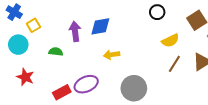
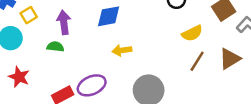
purple arrow: (75, 31) -> (64, 22), moved

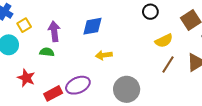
red star: (19, 77) -> (26, 78), moved

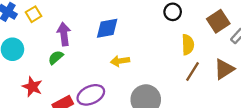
yellow square: (24, 25) -> (33, 14), moved
yellow semicircle: (164, 41) -> (188, 45), turned -66
green semicircle: (47, 52) -> (56, 57), turned -48

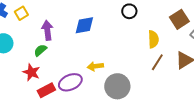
black circle: (173, 12) -> (129, 11), moved
yellow arrow: (120, 61) -> (95, 66), moved
red star: (32, 87) -> (31, 72), moved

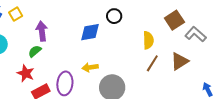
black circle: (129, 11) -> (114, 16), moved
blue diamond: (84, 25) -> (90, 32), moved
purple ellipse: (70, 82) -> (65, 83), turned -60

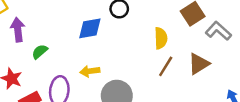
purple arrow: (42, 31) -> (18, 30), moved
green semicircle: (35, 51) -> (40, 52), moved

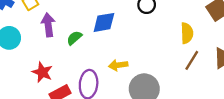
blue diamond: (90, 28) -> (104, 22), moved
green semicircle: (40, 52) -> (74, 38), moved

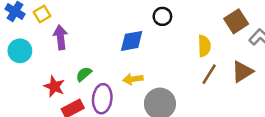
blue diamond: (104, 22) -> (132, 41), moved
green semicircle: (74, 38) -> (84, 74), moved

